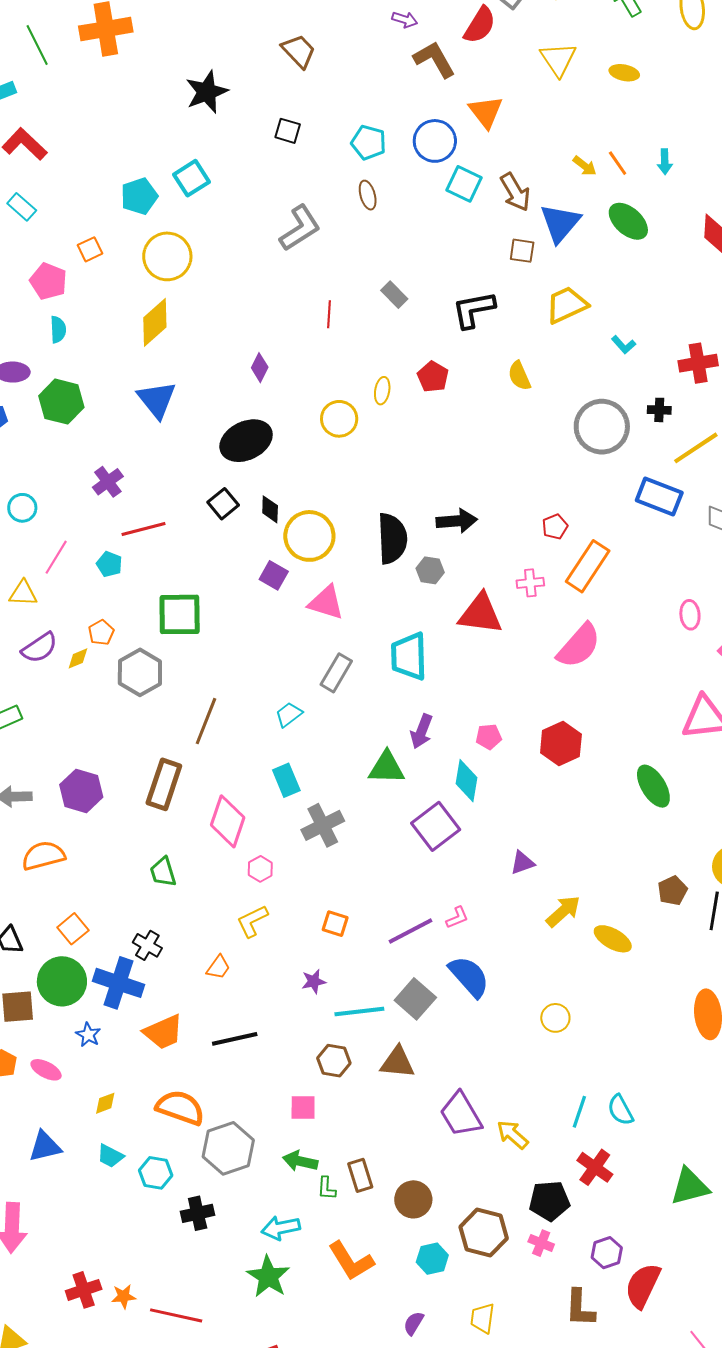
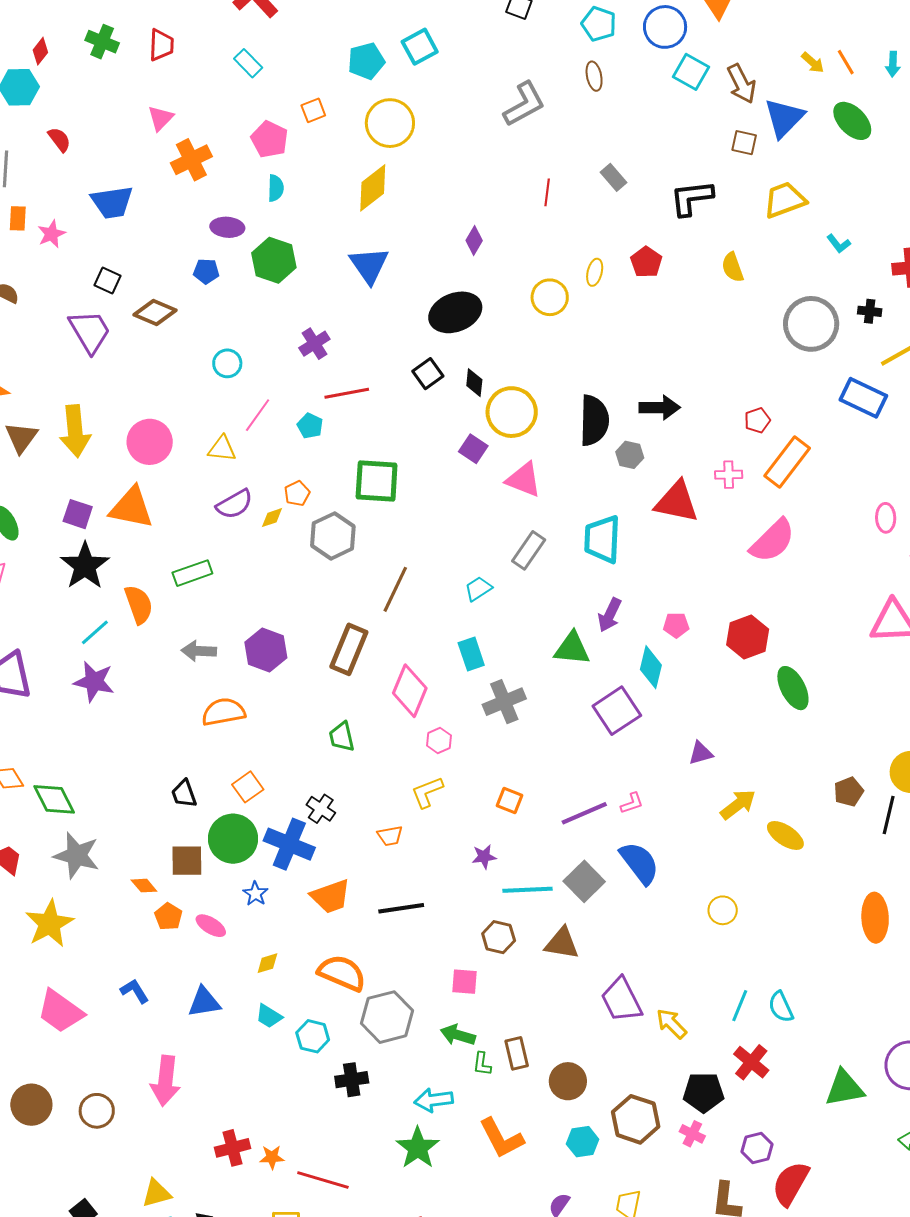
green ellipse: (653, 786) -> (793, 688), moved
orange trapezoid: (218, 967) -> (390, 836), turned 40

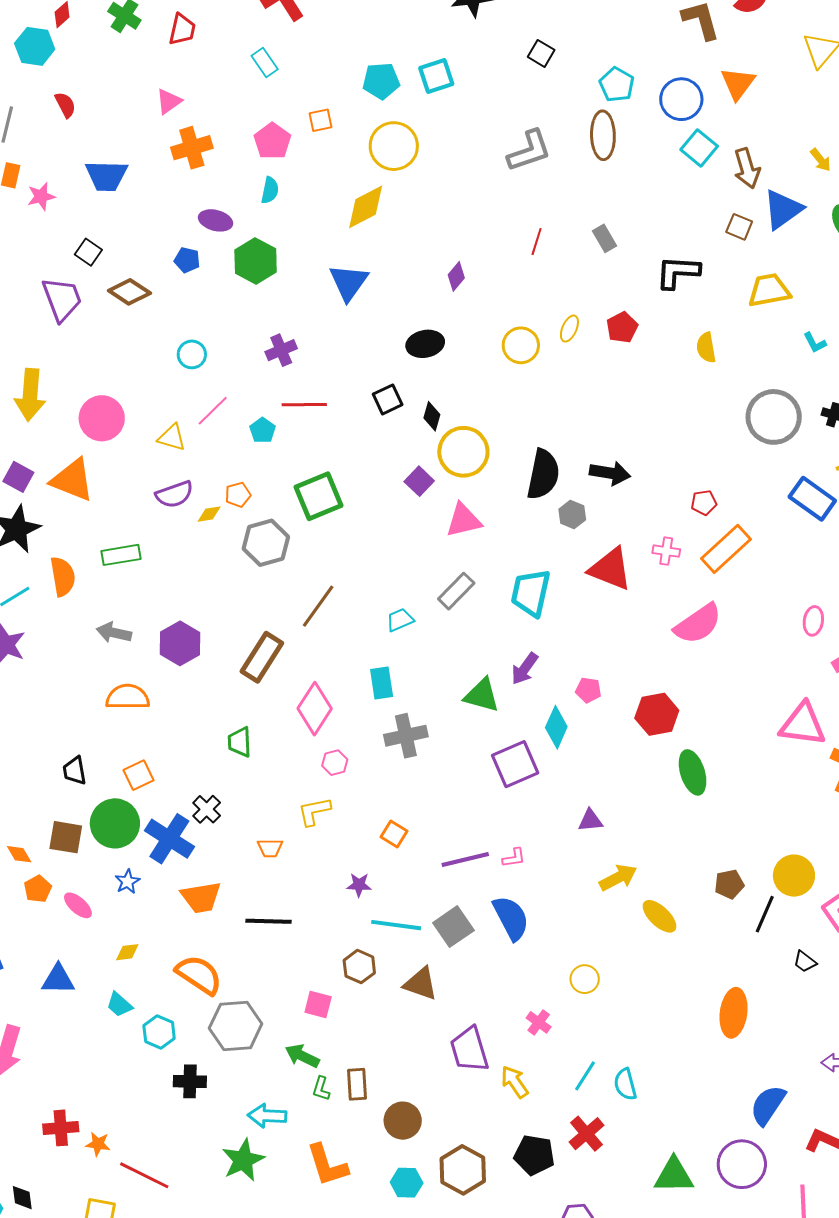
brown ellipse: (594, 76) -> (603, 135), size x1.6
black ellipse: (455, 312) -> (425, 344), size x0.7
pink triangle: (524, 480) -> (463, 520), turned -45
green square: (377, 481) -> (318, 496), turned -36
pink cross: (692, 1134) -> (539, 1022), moved

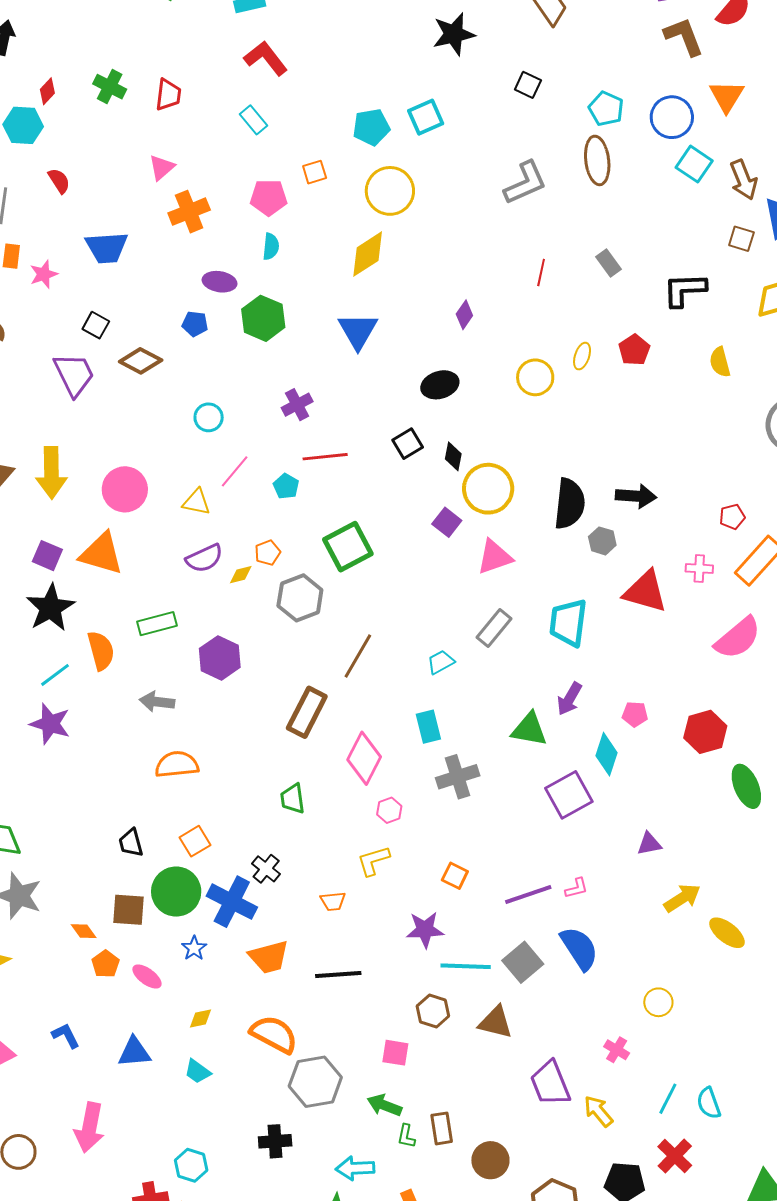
pink pentagon: (272, 141) -> (269, 197), turned -30
purple hexagon: (180, 643) -> (220, 658), moved
purple star: (359, 885) -> (425, 930), size x1.5
cyan hexagon: (159, 1032) -> (191, 1165), moved

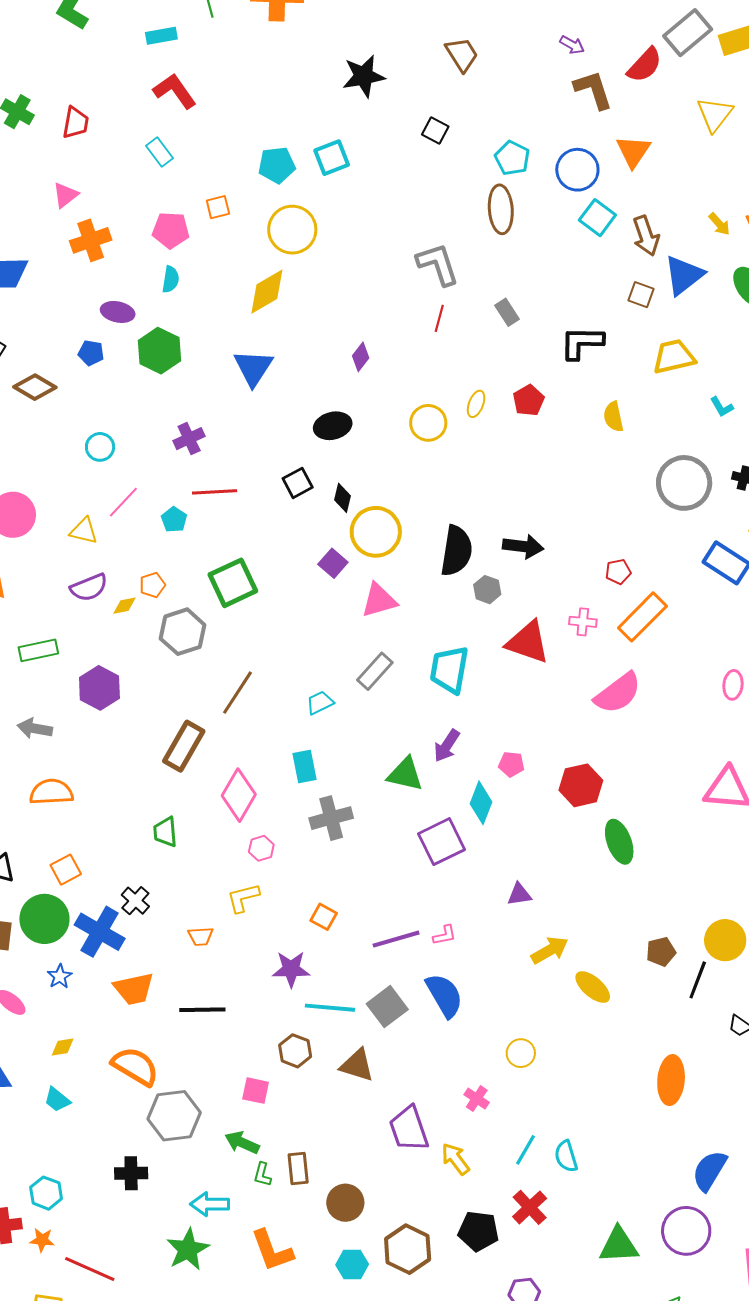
gray L-shape: (525, 183) -> (438, 264), moved, turned -87

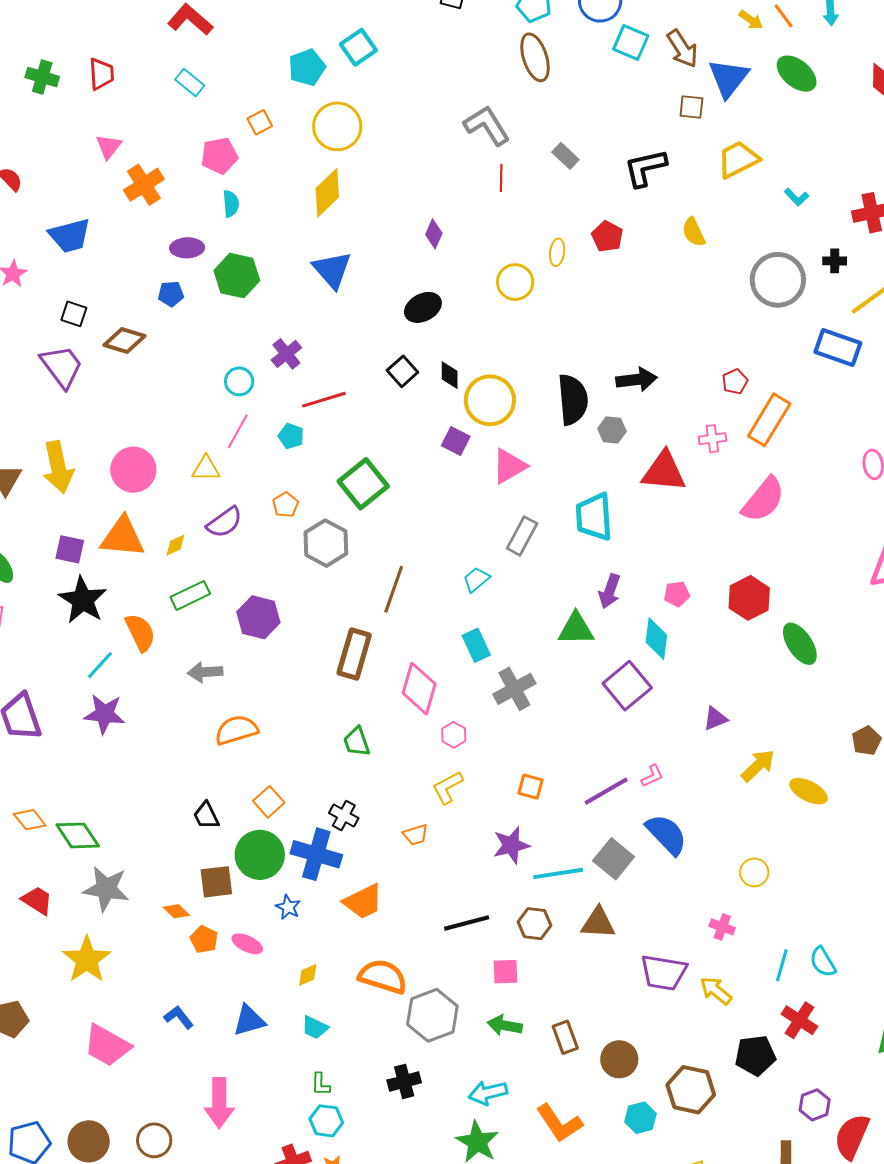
cyan circle: (100, 447) -> (239, 381), moved
yellow diamond: (125, 606) -> (175, 545), moved
black line: (202, 1010) -> (467, 923), moved
purple trapezoid: (409, 1129) -> (664, 972), turned -48
green L-shape: (262, 1174) -> (321, 1084), moved

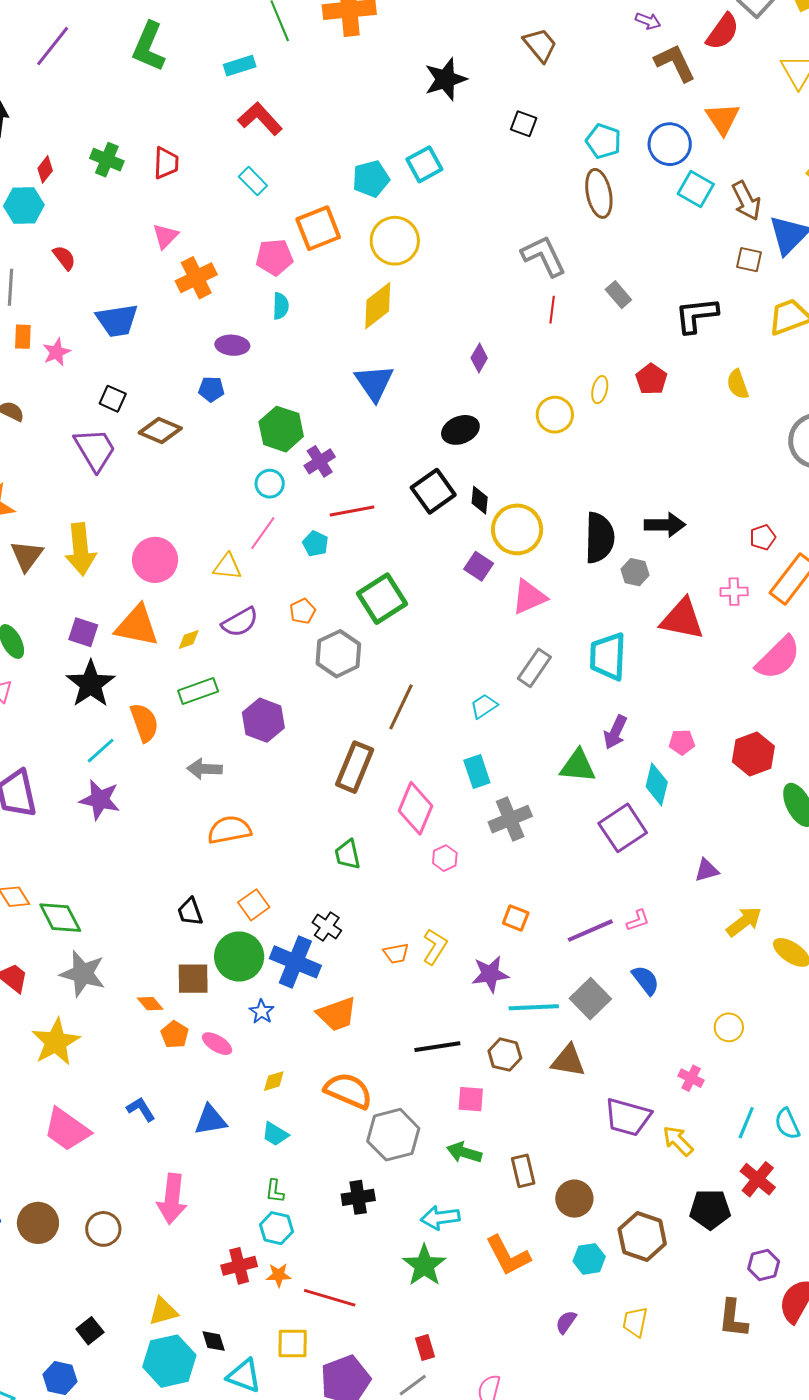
orange square: (260, 122) -> (318, 228), size x1.8
green hexagon: (237, 276) -> (281, 429), moved
black square: (402, 371) -> (433, 491), size x1.4
yellow L-shape: (448, 787) -> (435, 947), moved, turned 144
blue semicircle: (666, 834) -> (646, 980), size x0.7

